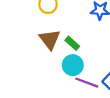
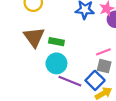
green rectangle: (72, 43) -> (56, 42), turned -32

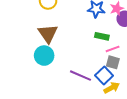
green rectangle: (56, 42) -> (102, 36), moved
cyan circle: (56, 63) -> (44, 56), moved

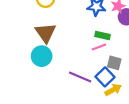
pink line: (113, 49) -> (99, 47), moved

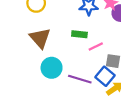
green rectangle: (103, 36) -> (79, 34), moved
cyan circle: (42, 56) -> (52, 68), moved

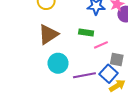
brown triangle: (40, 38) -> (48, 34), turned 35
purple line: (80, 79) -> (84, 75), turned -30

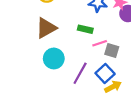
gray square: (117, 59) -> (112, 50), moved
purple line: (84, 75) -> (80, 73), turned -55

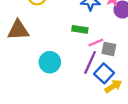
brown triangle: (46, 28) -> (18, 30), moved, turned 30
purple line: (80, 73) -> (90, 62), moved

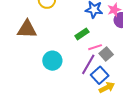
green rectangle: (80, 29) -> (82, 34), turned -48
gray square: (109, 49) -> (106, 54), turned 32

